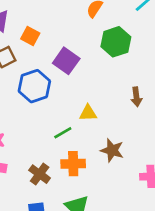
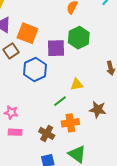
orange square: (30, 36) -> (27, 33), size x1.5
green hexagon: (116, 42) -> (79, 38), moved
purple square: (66, 61) -> (56, 48), turned -30

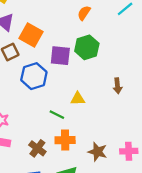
green line: (60, 101) -> (57, 115), turned 56
brown star: (98, 110) -> (98, 152), moved

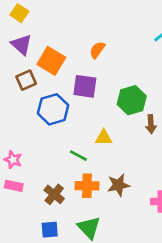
orange semicircle: (84, 13) -> (97, 50), moved
green hexagon: (87, 47) -> (132, 100), moved
brown star: (98, 152) -> (118, 185), moved, turned -30

